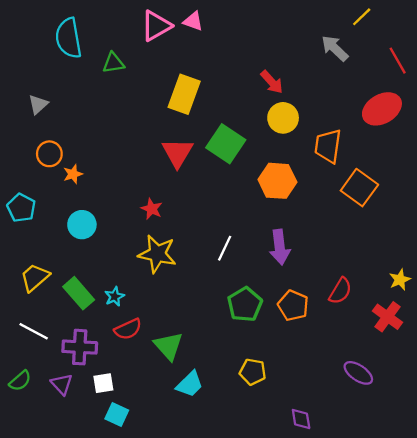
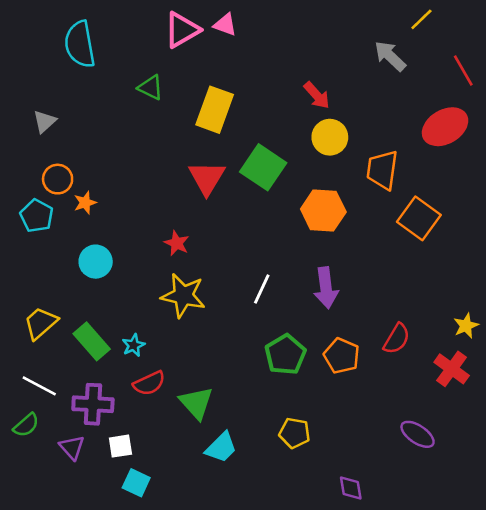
green triangle: (113, 63) -> (151, 87), moved, turned 35
cyan pentagon: (21, 208) -> (37, 216), moved
green semicircle: (20, 381) -> (26, 425), moved

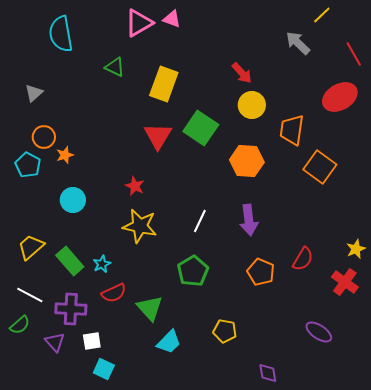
green pentagon: (285, 354) -> (193, 271), moved

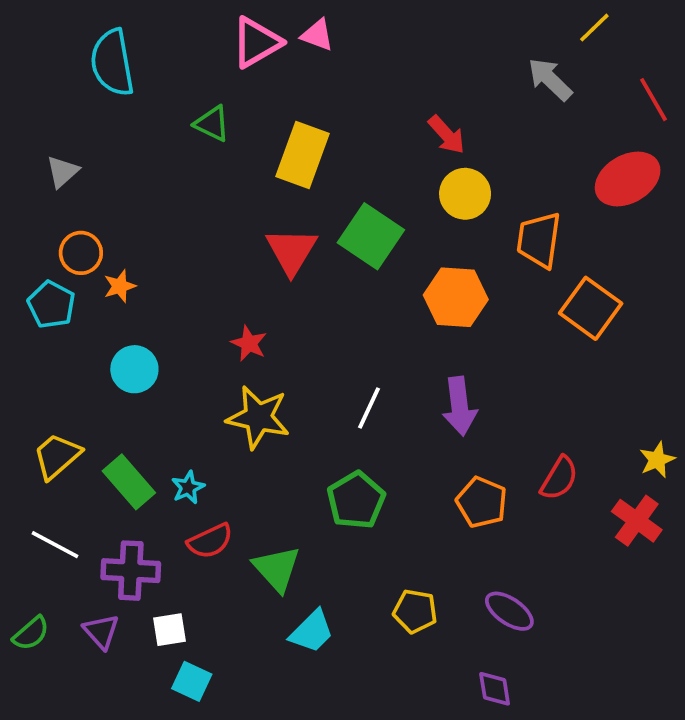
green semicircle: (20, 325) -> (31, 633), moved
purple ellipse: (319, 332) -> (509, 611), moved

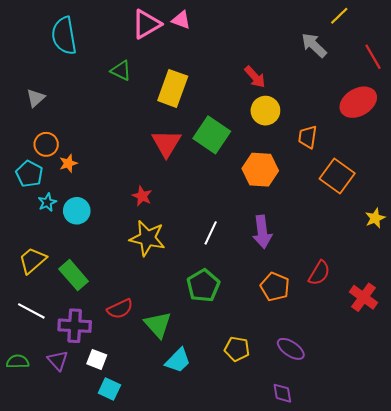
orange trapezoid: (539, 240) -> (308, 137), size x0.7
yellow star: (657, 460) -> (375, 218), moved
cyan star: (188, 487) -> (47, 202), moved
white square: (170, 630) -> (97, 359), turned 30
green semicircle: (31, 633) -> (18, 362), turned -140

